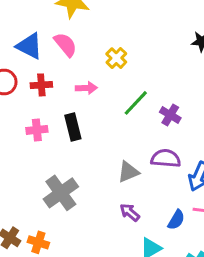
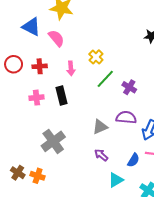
blue triangle: (29, 46) -> (31, 27), moved
yellow cross: (116, 58) -> (96, 57), moved
pink arrow: (86, 88) -> (71, 68), turned 88

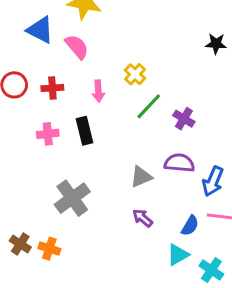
cyan triangle: (116, 180) -> (178, 255), moved

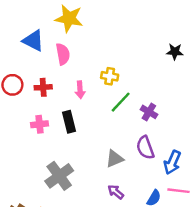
pink semicircle: (77, 47) -> (63, 54), turned 30
yellow cross: (135, 74) -> (110, 76), turned -35
purple semicircle: (179, 163) -> (145, 148), turned -115

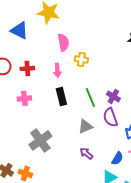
pink semicircle: (63, 54) -> (63, 42), moved
green line: (121, 102) -> (90, 97), moved, turned -66
purple cross: (149, 112) -> (113, 96), moved
black rectangle: (69, 122) -> (61, 96), moved

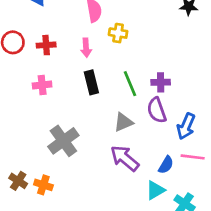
purple cross: (113, 96) -> (161, 82), turned -32
purple arrow: (86, 153) -> (125, 158), size x1.6

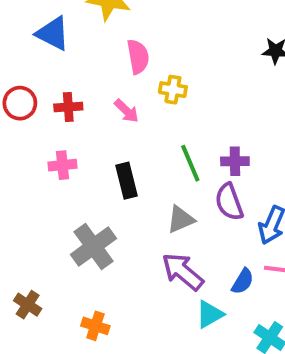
pink arrow: (86, 48) -> (126, 111), turned -42
black rectangle: (91, 82) -> (126, 181), moved
orange cross: (43, 185) -> (95, 326), moved
cyan triangle: (155, 190) -> (210, 314), moved

